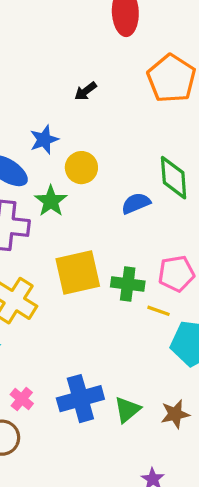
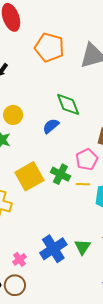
green cross: (128, 284) -> (60, 174), turned 36
pink cross: (22, 399) -> (19, 259), turned 32

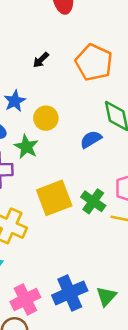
orange pentagon: (49, 47) -> (94, 62), moved
pink cross: (19, 259) -> (25, 299), size x1.6

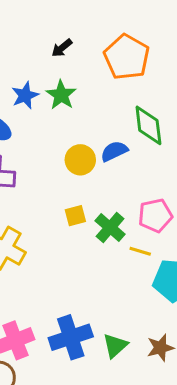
yellow circle: (46, 118) -> (80, 160), moved
green star: (26, 147) -> (61, 95), moved
yellow square: (54, 198) -> (75, 216), moved, size x0.5

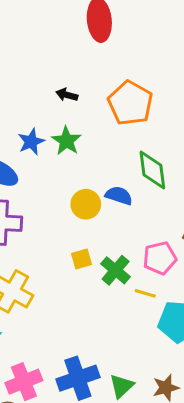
black arrow: (62, 48) -> (67, 95), turned 55
blue semicircle: (114, 151) -> (119, 195), turned 44

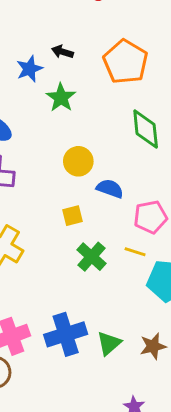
blue star: (31, 142) -> (29, 69), moved
blue semicircle: (119, 195) -> (110, 189), moved
green cross: (116, 270) -> (91, 257), moved

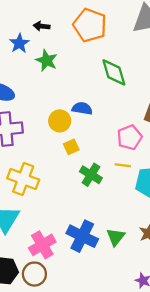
yellow circle: (78, 161) -> (60, 121), moved
blue semicircle: (110, 189) -> (82, 108), moved
blue cross: (66, 334) -> (82, 236), turned -36

